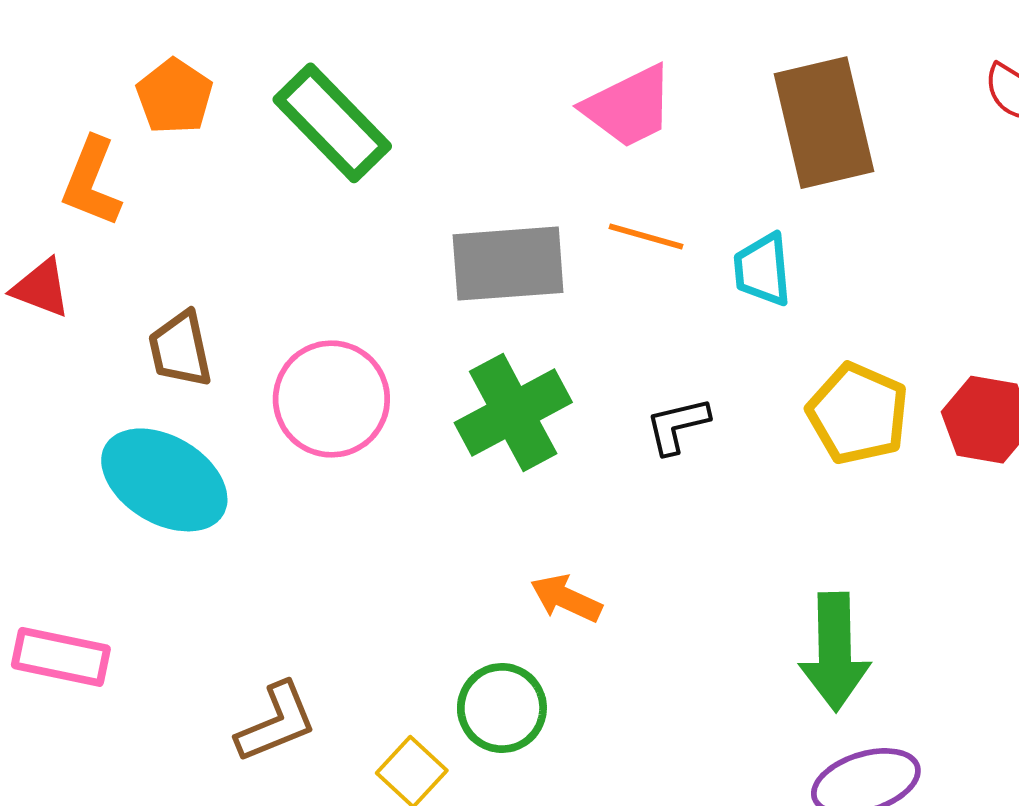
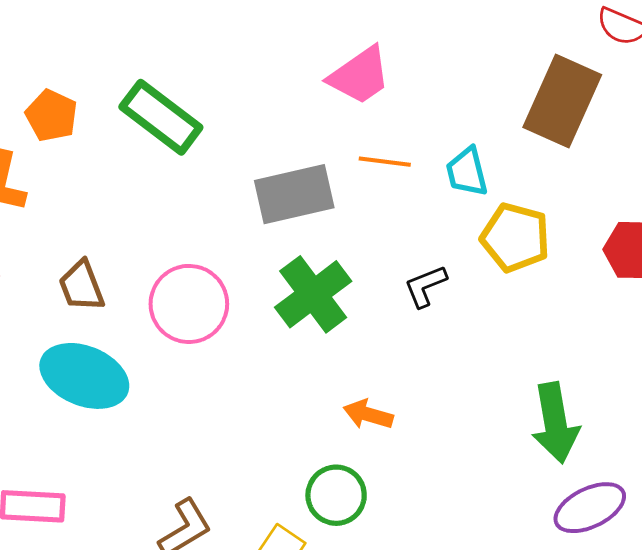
brown rectangle: (824, 123) -> (562, 101), moved, turned 46
yellow pentagon: (858, 414) -> (515, 237), moved

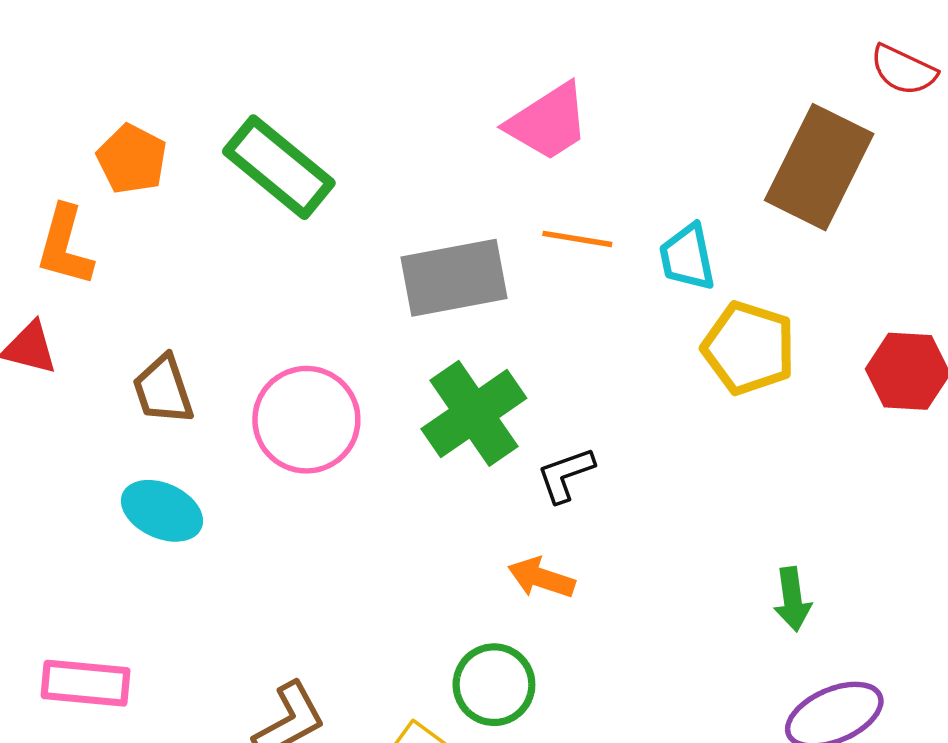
black L-shape: (425, 286) -> (566, 475), moved
cyan ellipse: (84, 376) -> (162, 511), size x0.7
green arrow: (555, 423) -> (792, 599), size x0.6

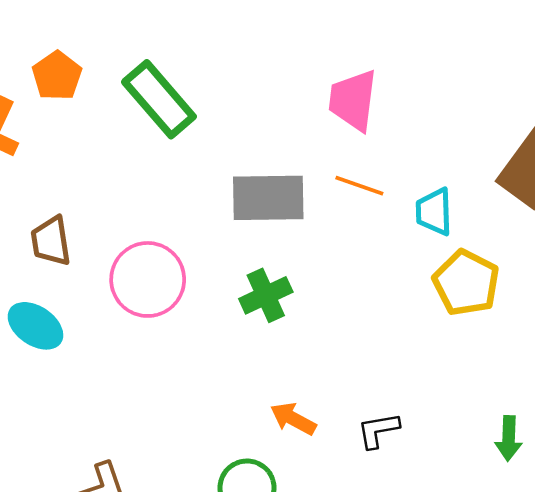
pink trapezoid: (548, 122) -> (353, 100), turned 120
green cross: (474, 413) -> (266, 295), size x0.7
black L-shape: (566, 475) -> (378, 430), moved
green arrow: (792, 599) -> (509, 438), moved

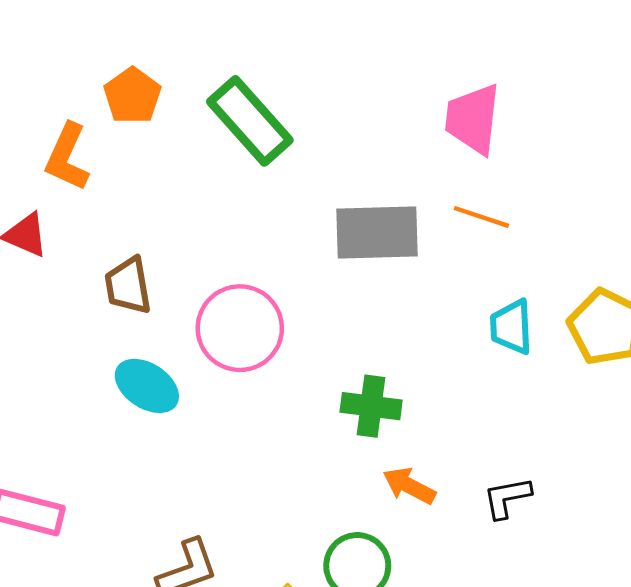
cyan trapezoid: (434, 212) -> (511, 327), moved
green cross: (266, 295) -> (371, 406), moved, turned 33
cyan ellipse: (35, 326) -> (147, 386), moved

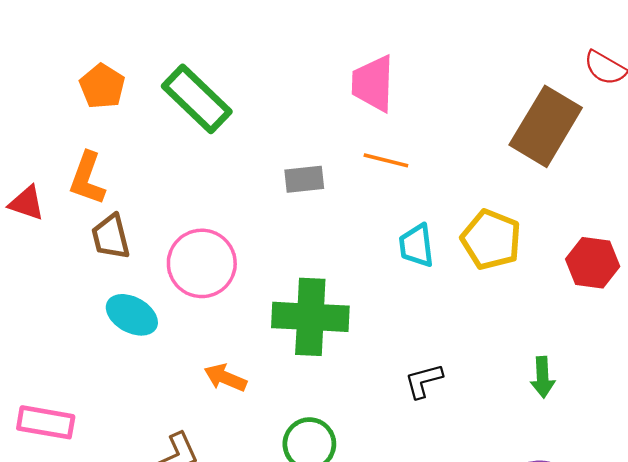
orange L-shape: (67, 157) -> (87, 178), moved
gray rectangle: (377, 232) -> (304, 179), size x0.6
green cross: (371, 406) -> (310, 317), size x1.6
orange arrow: (409, 486) -> (225, 378), moved

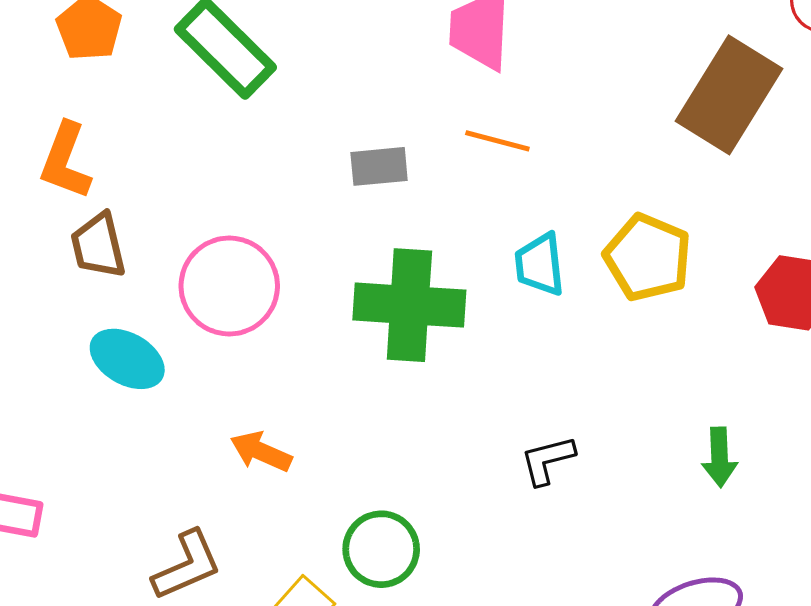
green cross: (310, 317) -> (409, 305), moved

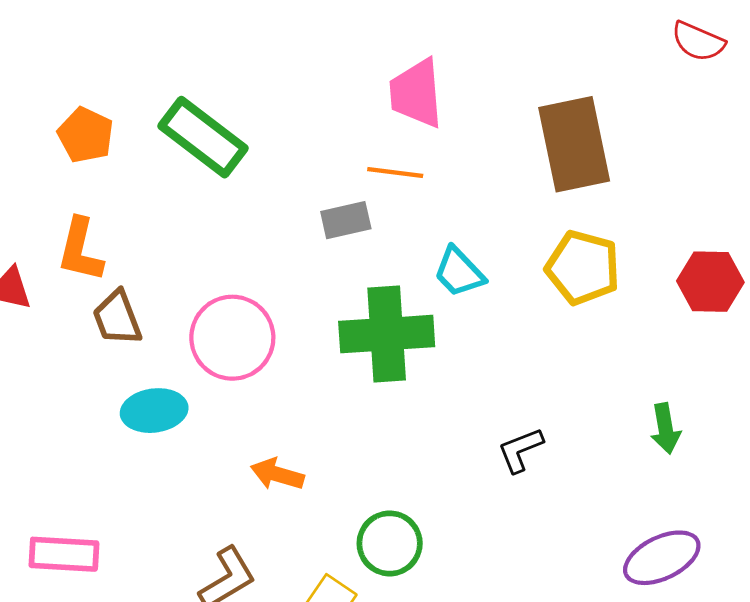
brown rectangle: (729, 95) -> (574, 144), moved, turned -36
orange line: (497, 141) -> (395, 172), moved
cyan trapezoid: (540, 264) -> (459, 272), moved, turned -30
cyan ellipse: (127, 359) -> (154, 411), turned -30

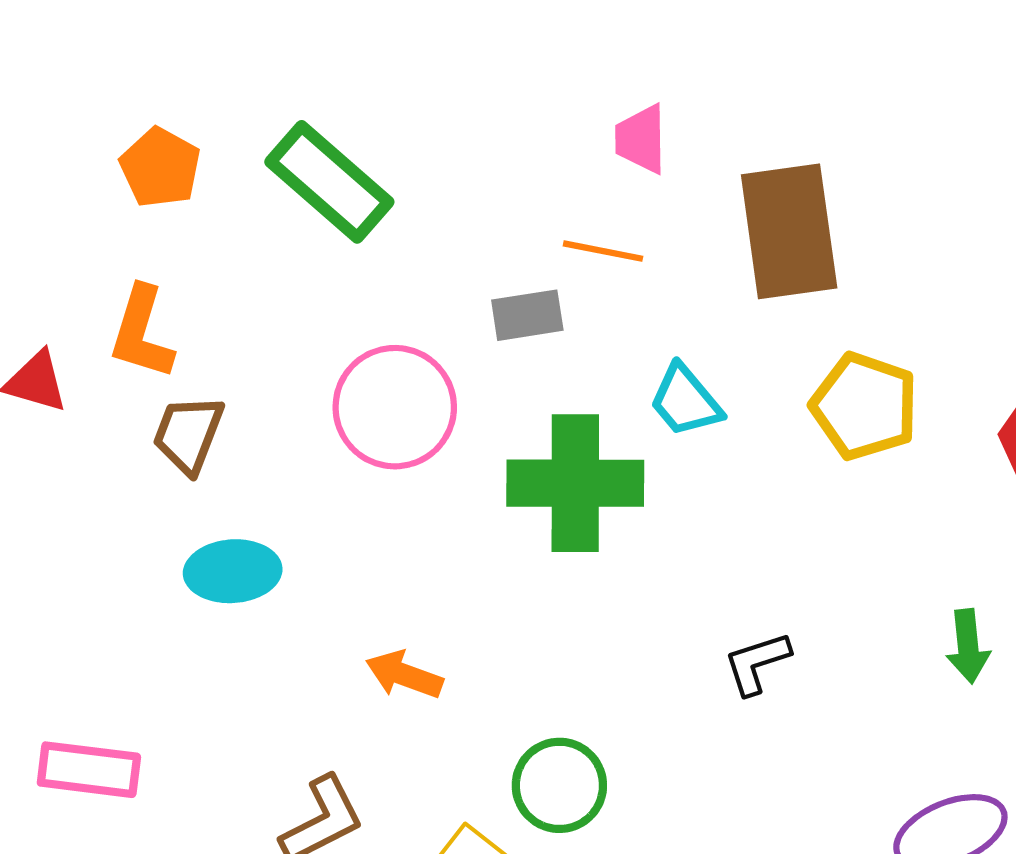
pink trapezoid: (416, 93) -> (641, 139), size x0.7
brown rectangle: (574, 144) -> (789, 231), moved
brown trapezoid: (117, 318) -> (188, 434), turned 38
pink circle: (232, 338) -> (395, 407), moved

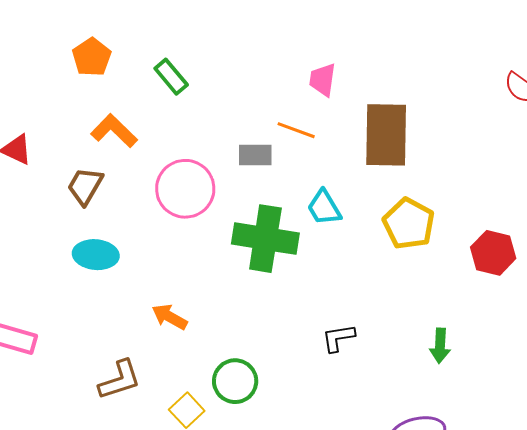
green rectangle: (329, 182) -> (171, 77), size x0.6
orange L-shape: (142, 333) -> (114, 131), moved, turned 108

